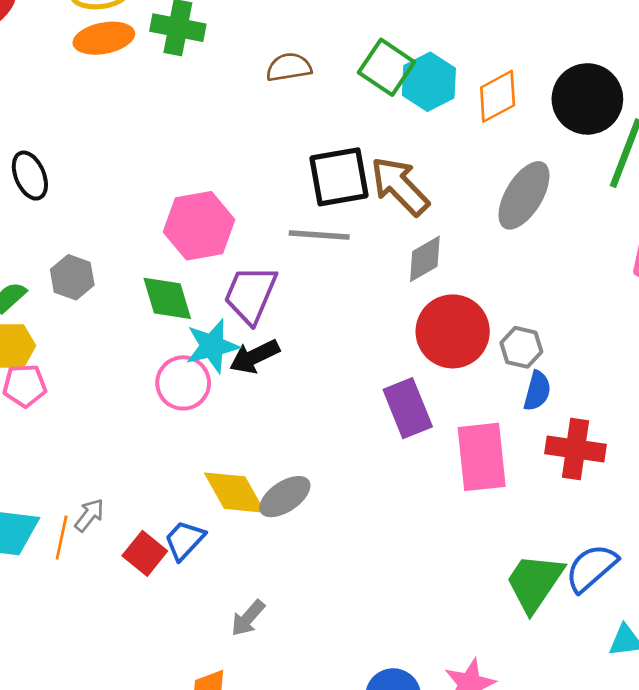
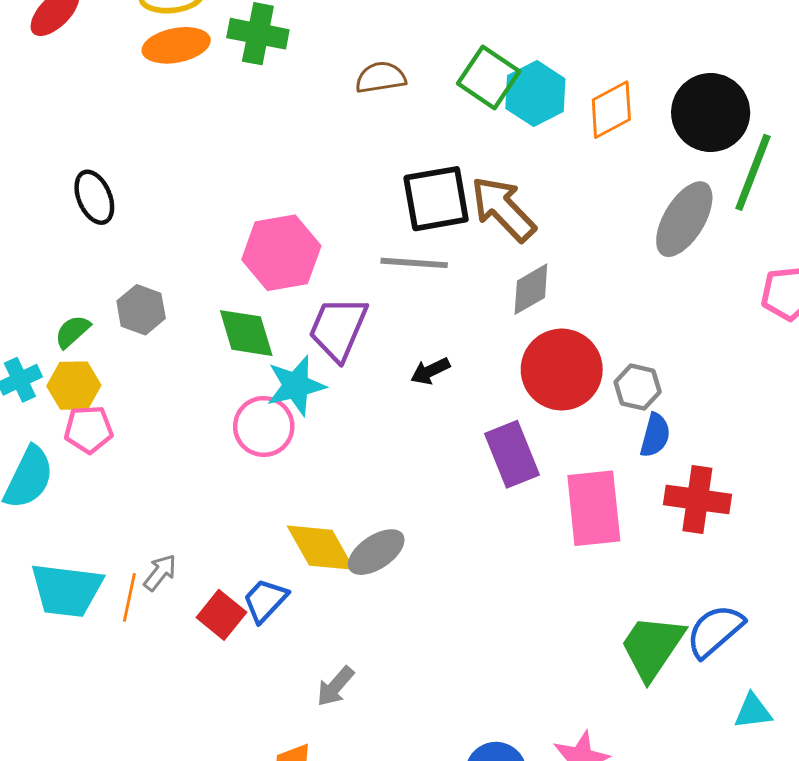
gray ellipse: (524, 195) -> (684, 219), moved
black arrow: (254, 357) -> (430, 371), moved, size x0.7

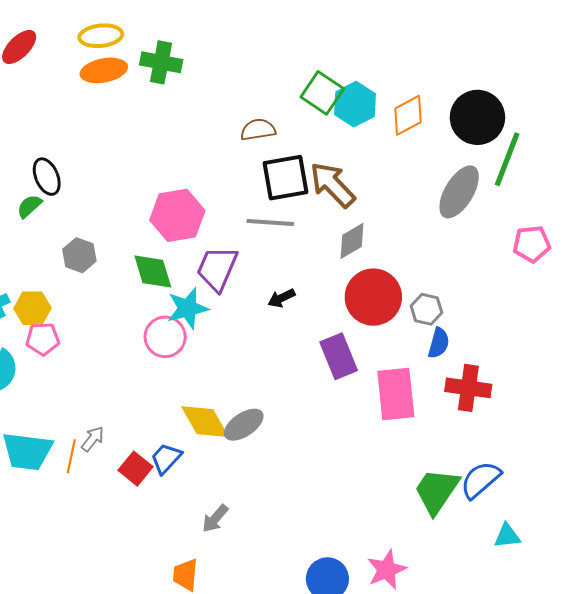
brown semicircle: (381, 77) -> (258, 130), moved
green semicircle: (72, 332) -> (29, 206), moved

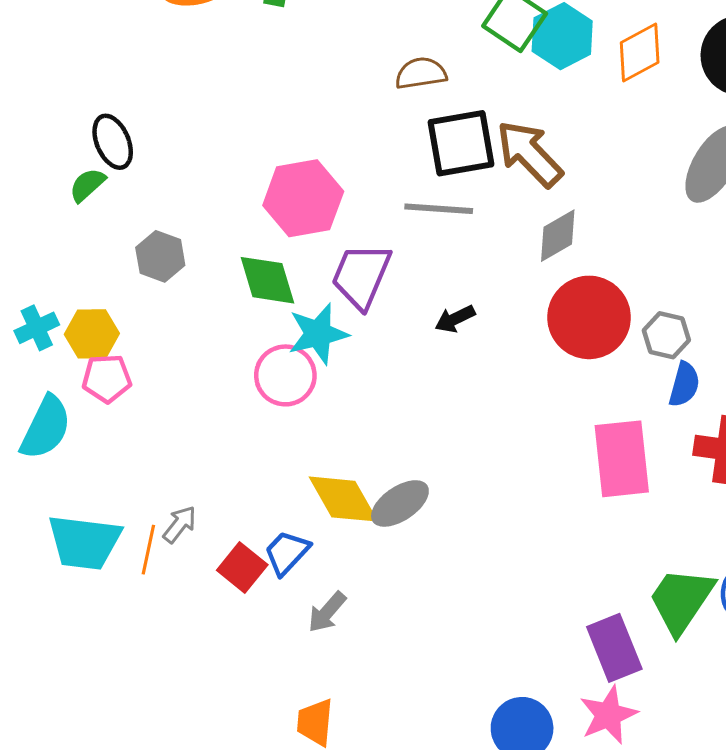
purple rectangle: (339, 356) -> (614, 648), moved
gray arrow: (215, 519) -> (327, 612), moved

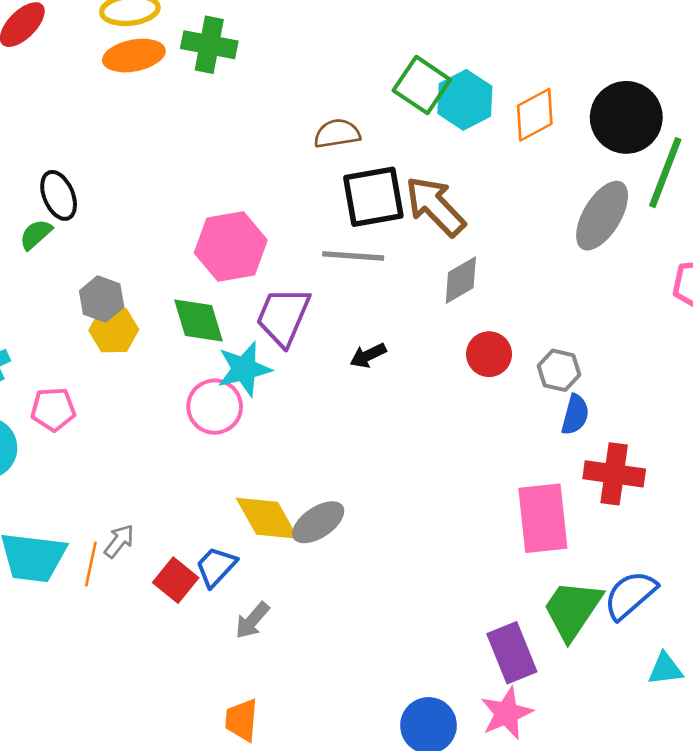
red circle: (589, 317) -> (489, 354), size x0.6
yellow hexagon: (92, 334) -> (114, 330), moved
pink rectangle: (622, 459) -> (543, 518), moved

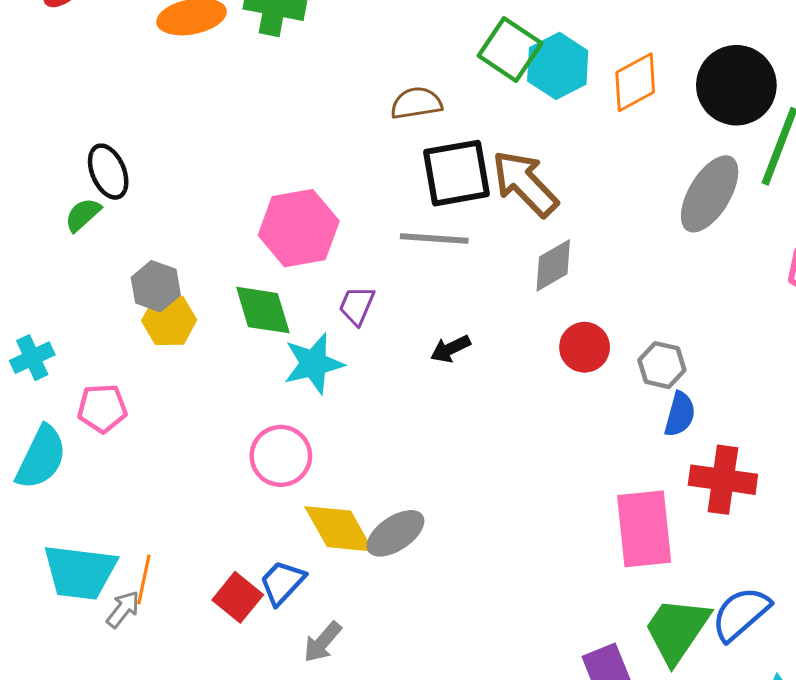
purple trapezoid: (283, 316) -> (357, 306), size x0.6
pink circle: (215, 407) -> (281, 456), moved
gray arrow: (119, 541) -> (123, 609), moved

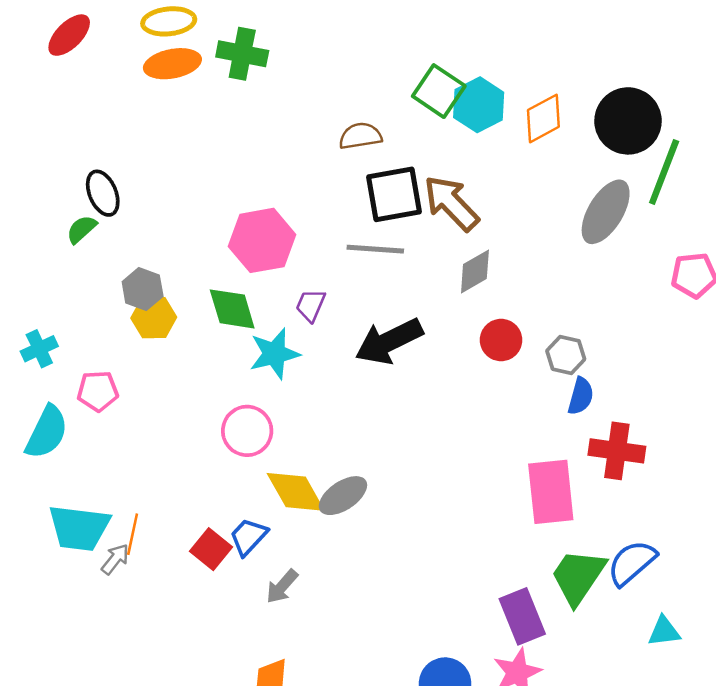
black arrow: (451, 349) -> (389, 341), size x2.0

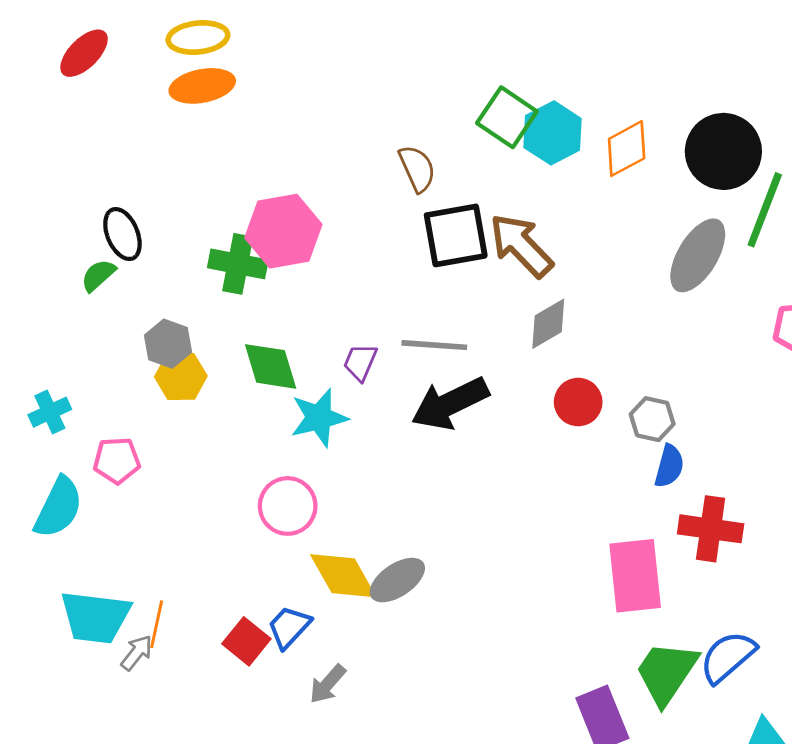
green cross: (242, 54) -> (238, 264), moved
brown semicircle: (360, 136) -> (417, 169), turned 75
pink hexagon: (262, 240) -> (283, 231), moved
gray line: (375, 249) -> (434, 345), moved

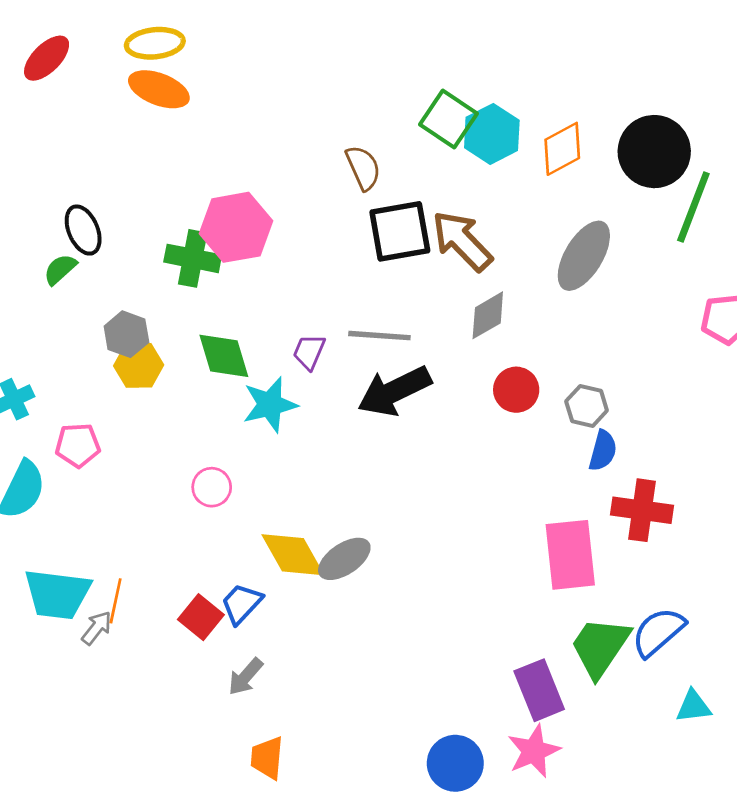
orange ellipse: (202, 86) -> (159, 89), turned 32
gray ellipse: (698, 255) -> (584, 256), moved
pink circle: (288, 506) -> (212, 487), moved, size x0.7
gray arrow: (328, 684) -> (246, 677), moved

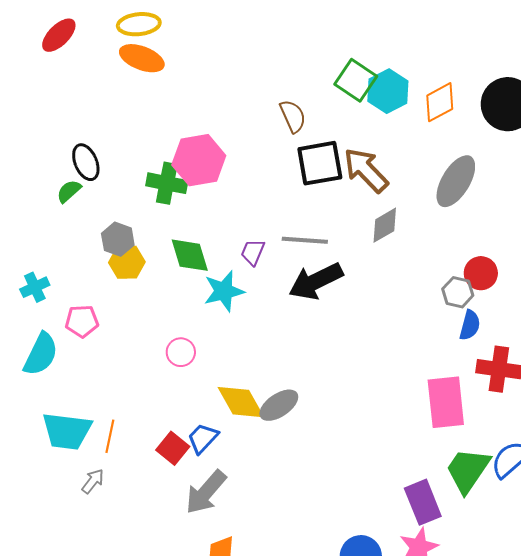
red circle: (516, 390) -> (481, 273), moved
gray arrow: (97, 628) -> (93, 481), moved
gray arrow: (246, 677) -> (206, 492), size x1.6

